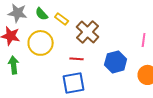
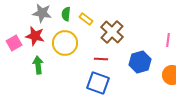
green semicircle: (42, 14) -> (66, 14), turned 48
blue square: (74, 83) -> (98, 83), turned 30

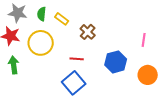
brown cross: (112, 32) -> (88, 32), size x0.7
blue square: (98, 83) -> (74, 83), turned 30

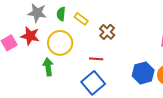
blue hexagon: (116, 62) -> (143, 73), moved
green arrow: (14, 65) -> (48, 67), moved

